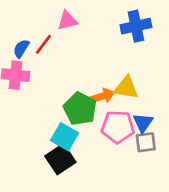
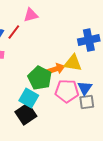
blue cross: (136, 26) -> (89, 40), moved

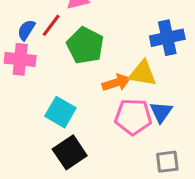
green pentagon: (40, 78) -> (85, 45), moved
cyan square: (29, 98) -> (60, 112), moved
gray square: (87, 102) -> (167, 162), moved

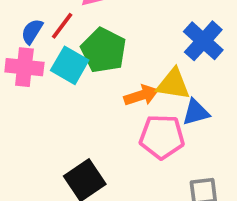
blue cross: (167, 38) -> (203, 41), turned -36
cyan square: (60, 112) -> (70, 65), moved
blue triangle: (161, 112) -> (196, 112), moved, turned 40

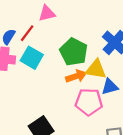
green pentagon: (104, 50) -> (74, 52), moved

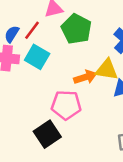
green pentagon: (74, 52) -> (76, 29), moved
pink pentagon: (89, 102) -> (66, 105), moved

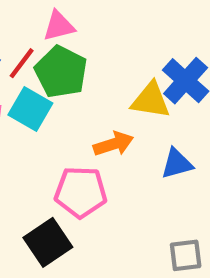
green pentagon: (76, 29) -> (61, 72), moved
yellow triangle: (107, 70) -> (151, 100), moved

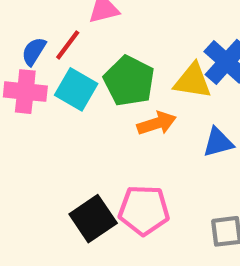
green pentagon: (61, 72) -> (129, 81), moved
pink pentagon: (81, 192) -> (144, 210), moved

